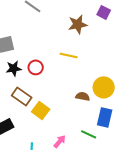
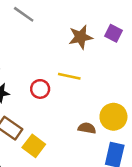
purple square: (104, 12) -> (113, 33), moved
red circle: (36, 67) -> (40, 89), moved

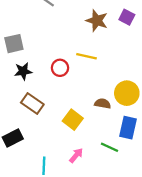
brown star: (81, 37) -> (97, 21), turned 30
yellow square: (34, 146) -> (73, 120), moved

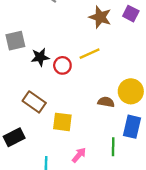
yellow line: (86, 56) -> (90, 54), turned -36
black star: (23, 71) -> (40, 57), moved
yellow square: (73, 120) -> (62, 122), moved, turned -30
green line: (110, 147) -> (113, 147), turned 66

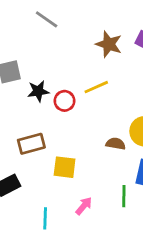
brown rectangle: (34, 102) -> (31, 144), turned -50

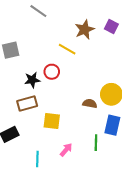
brown star: (109, 44) -> (85, 30), turned 30
yellow line: (96, 87) -> (67, 49), moved, turned 54
black star: (38, 91) -> (32, 80), moved

